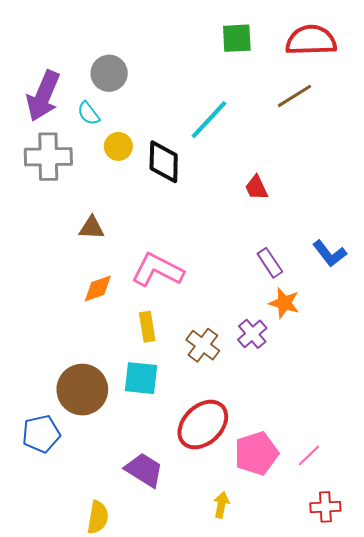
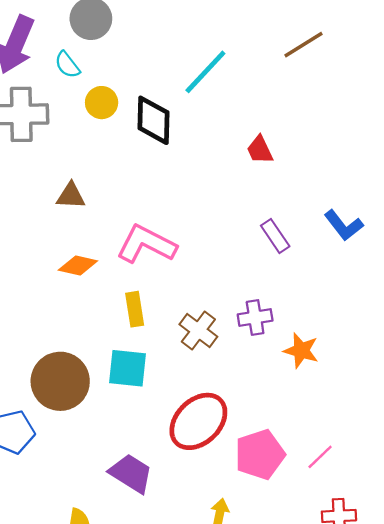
orange diamond: (98, 289) -> (78, 266), turned 32
orange star: (284, 303) -> (301, 351), moved
purple cross: (252, 334) -> (255, 317), turned 32

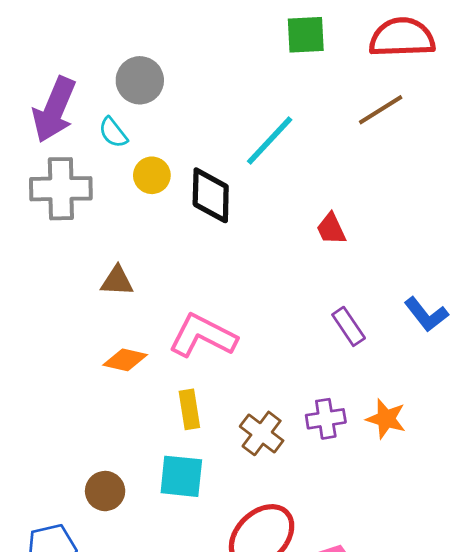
orange star: (301, 351) -> (386, 419), moved
brown circle: (60, 381) -> (105, 491), size x0.6

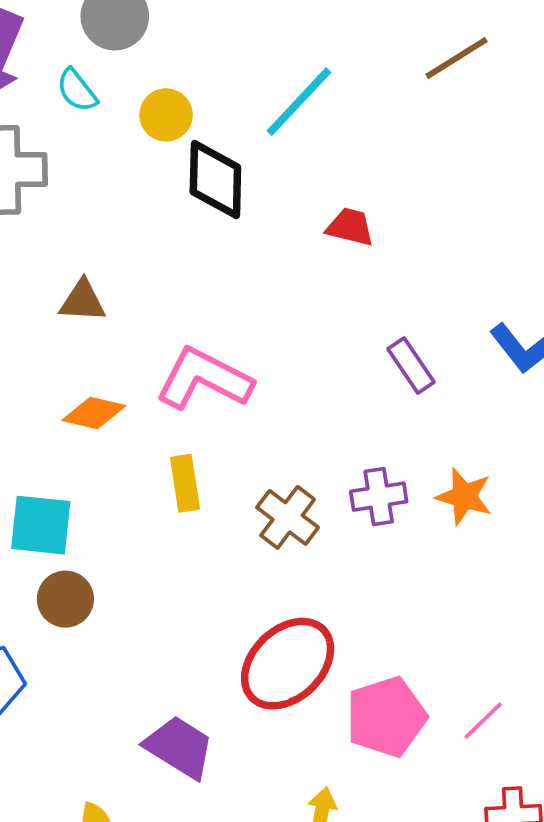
yellow circle: (152, 175) -> (166, 115), moved
red trapezoid: (331, 229) -> (350, 227), moved, turned 129
cyan square: (181, 476) -> (41, 525), moved

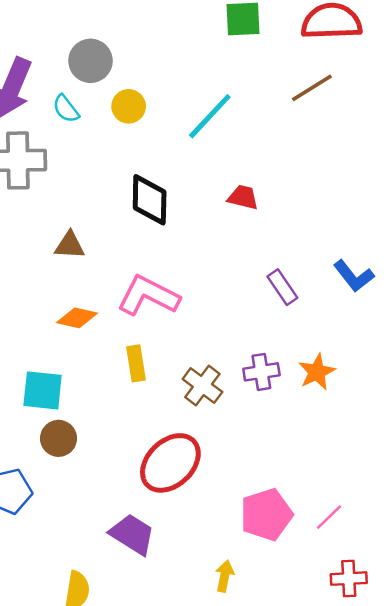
yellow circle: (166, 115) -> (129, 106), moved
black diamond: (215, 179) -> (150, 200), moved
orange star: (464, 497) -> (317, 372), turned 30
red ellipse: (288, 664) -> (170, 463), moved

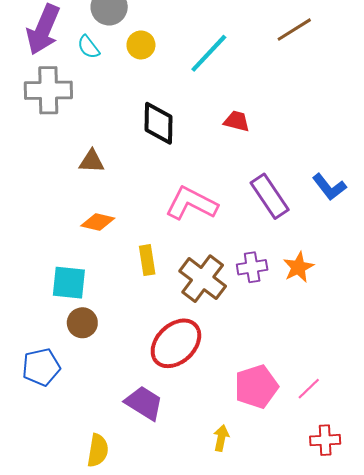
purple rectangle: (282, 287) -> (270, 196), size x1.5
pink L-shape: (148, 296) -> (191, 203), moved
brown cross: (202, 385) -> (203, 279), size x1.4

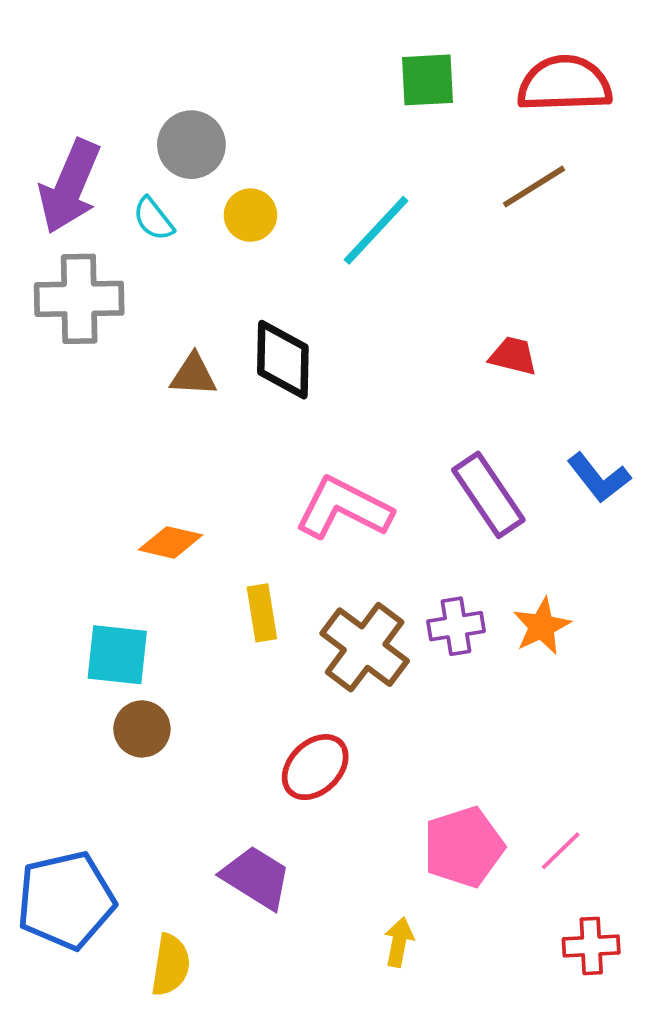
red trapezoid: (237, 121) -> (513, 356), moved
brown triangle: (92, 161) -> (193, 375), moved
red ellipse: (176, 343) -> (315, 767), size x0.7
blue pentagon: (41, 367) -> (66, 900), moved, size x1.4

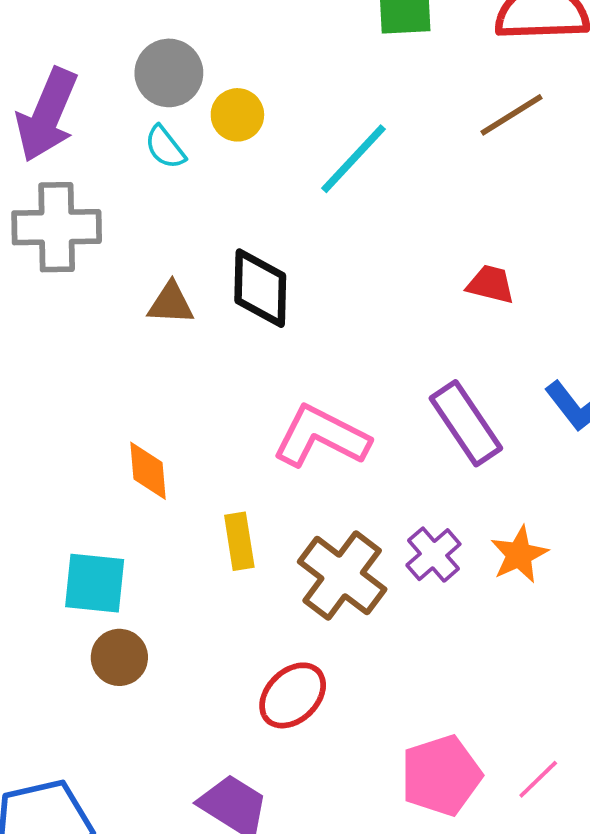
yellow circle: (250, 215) -> (237, 115), moved
cyan semicircle: (153, 219) -> (165, 147), moved
orange diamond: (171, 542) -> (148, 471), turned 72
purple cross: (456, 626) -> (433, 555), turned -32

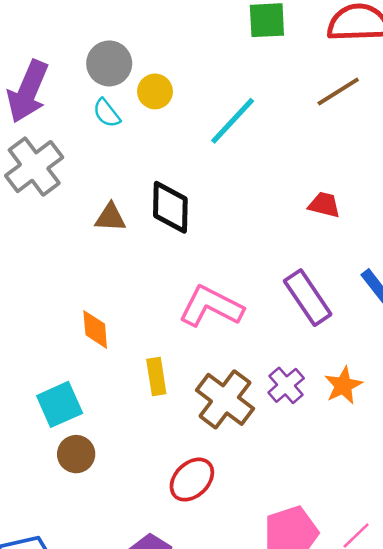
gray cross: (57, 227) -> (34, 167), turned -36
cyan square: (95, 583) -> (60, 404), turned -30

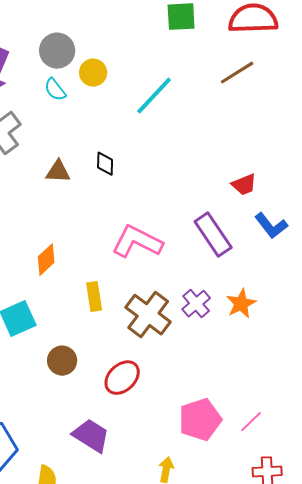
red trapezoid: (324, 205) -> (244, 185), moved, turned 144
black diamond: (170, 207) -> (105, 164), size x0.6
orange diamond: (95, 329) -> (46, 260), turned 52
brown circle: (76, 454) -> (62, 361), moved

